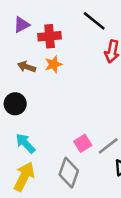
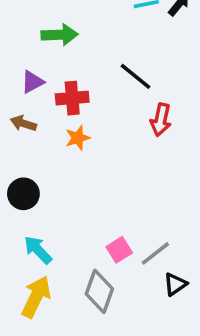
brown arrow: (27, 67) -> (23, 123), moved

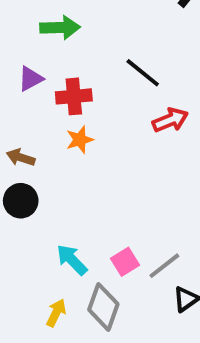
red arrow: (161, 120) -> (170, 120), turned -124
brown arrow: (23, 123) -> (21, 157), moved
cyan arrow: (38, 250) -> (72, 260), moved
yellow arrow: (36, 297) -> (56, 313), moved, size x0.6

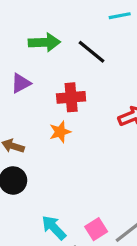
black line: (143, 73) -> (91, 52), moved
red cross: (74, 96) -> (71, 97), moved

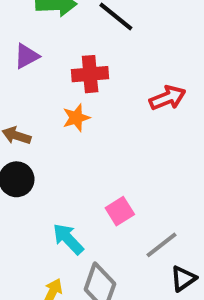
pink square: (96, 229) -> (120, 211), moved

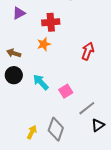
red arrow: (167, 98) -> (88, 51), moved, turned -48
cyan arrow: (68, 239) -> (41, 82), moved

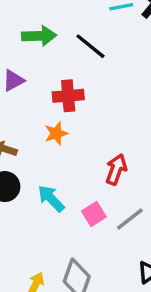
red arrow: (88, 51) -> (116, 169), moved
gray line: (87, 108) -> (130, 219), moved

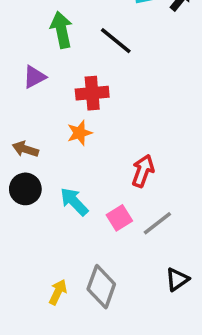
green arrow: (39, 36) -> (61, 30), turned -100

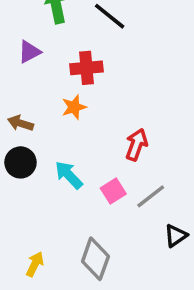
black triangle: (177, 279) -> (176, 236), moved
yellow arrow: (58, 292) -> (35, 264), moved

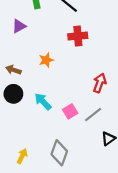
red cross: (87, 68) -> (78, 36), moved
red arrow: (136, 145) -> (100, 83), moved

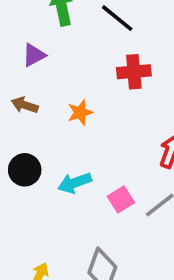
brown arrow: (13, 70) -> (25, 105), moved
cyan arrow: (43, 101) -> (75, 183), turned -66

